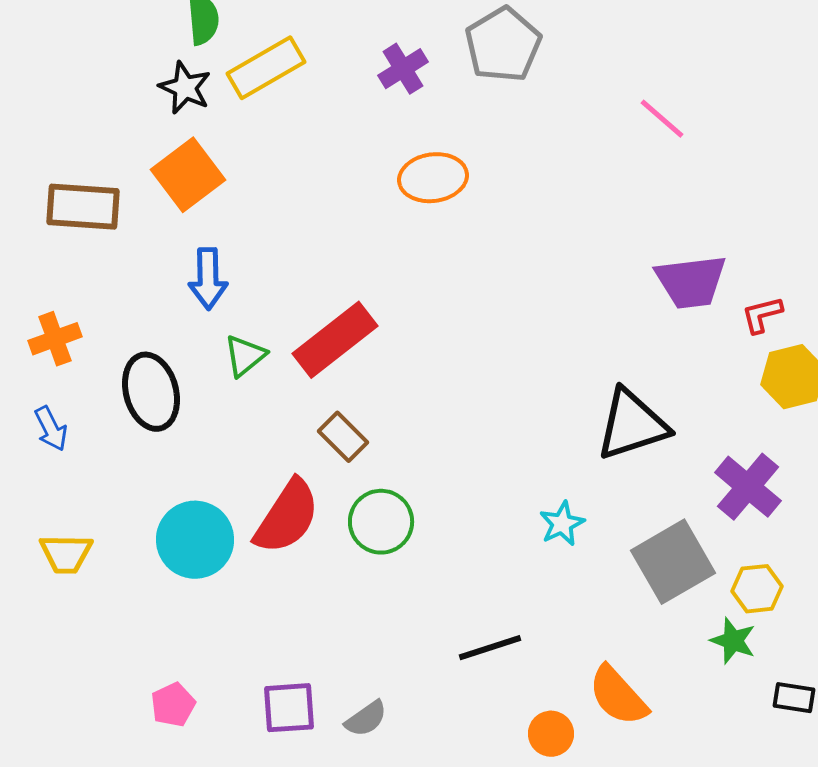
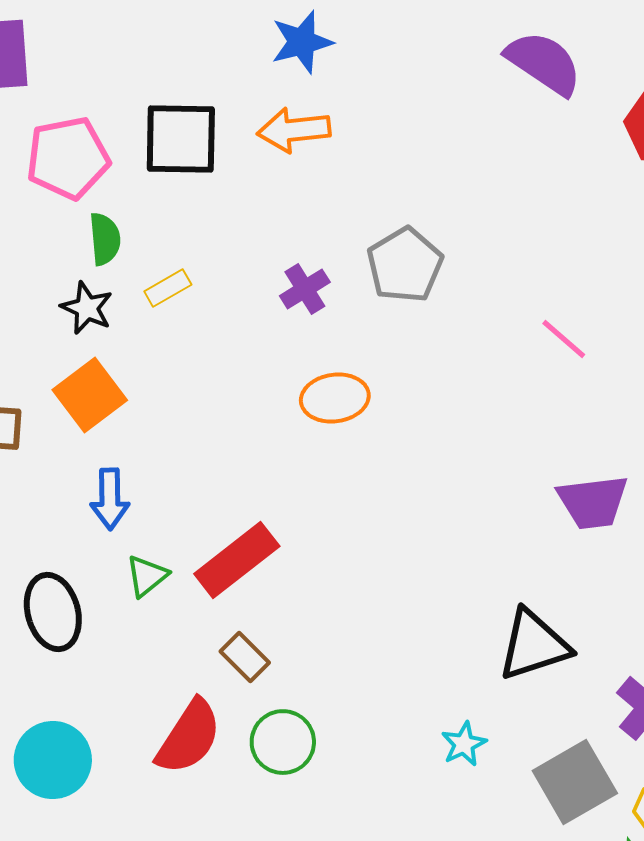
yellow rectangle: (266, 68) -> (168, 288), size x0.6
cyan circle: (195, 540) -> (53, 760), moved

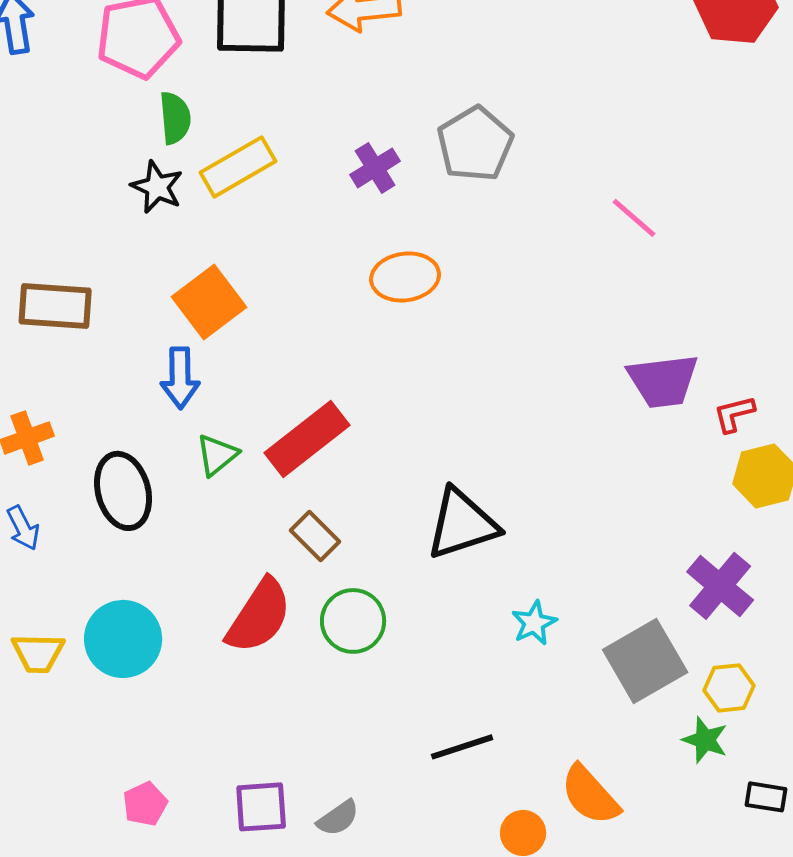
yellow rectangle: (168, 288) -> (238, 167), size x1.6
orange square: (90, 395) -> (209, 302), moved
black triangle: (534, 645) -> (462, 524), moved

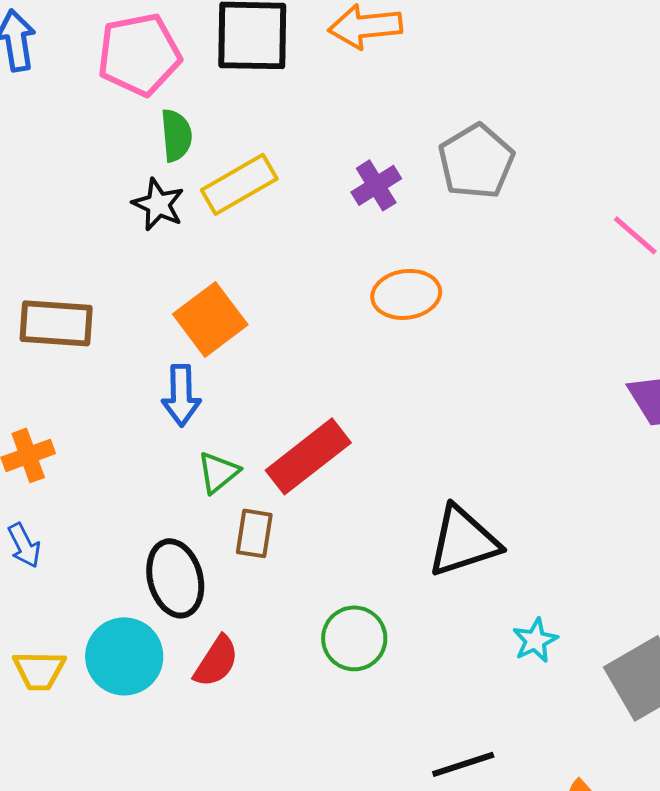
black ellipse: (123, 491) -> (175, 578), moved
brown rectangle: (315, 536) -> (254, 533), moved, turned 54
red semicircle: (259, 616) -> (216, 661), moved, size x0.7

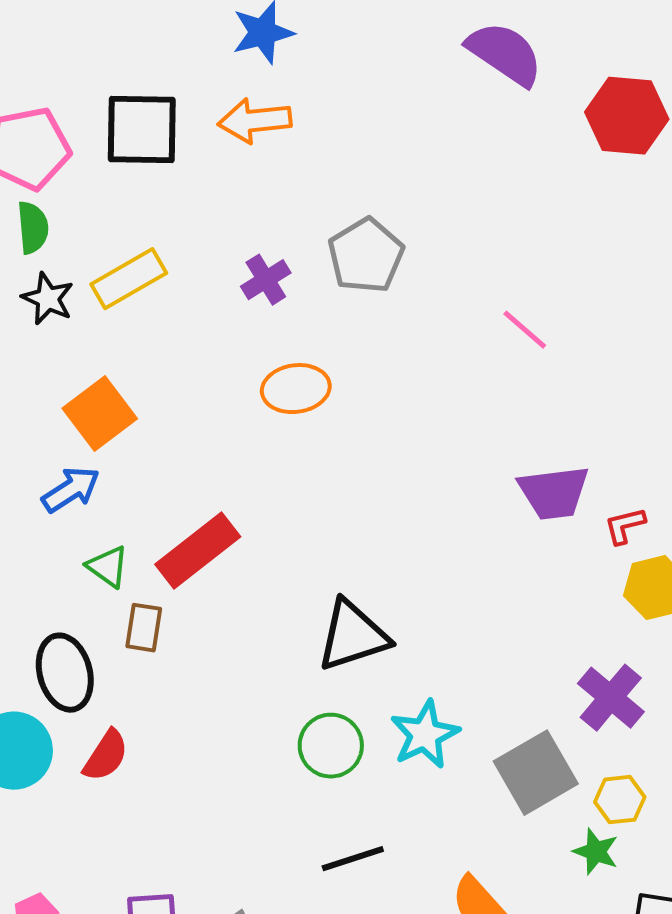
green semicircle: (176, 135) -> (33, 228), moved
blue arrow: (181, 395) -> (71, 490), turned -122
green triangle: (218, 472) -> (108, 567), turned -45
green circle: (354, 638) -> (331, 746), moved
cyan star: (535, 640) -> (425, 735), size x1.5

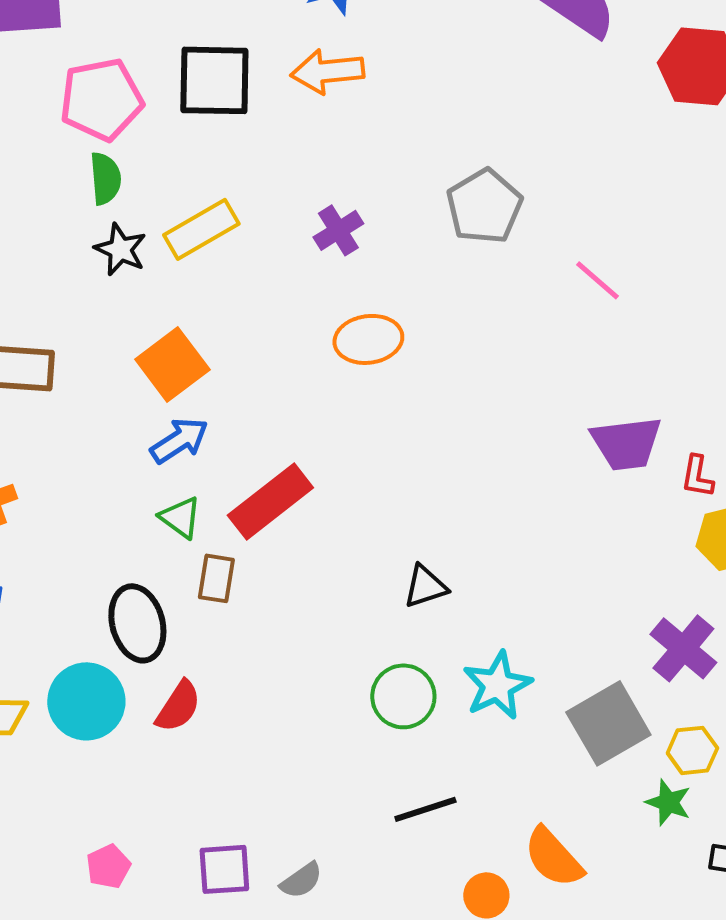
gray pentagon: (366, 256) -> (484, 206), moved
blue arrow: (71, 490) -> (179, 440), moved
red L-shape: (625, 526) -> (697, 476), turned -66
black triangle: (353, 636) -> (425, 586), size x0.6

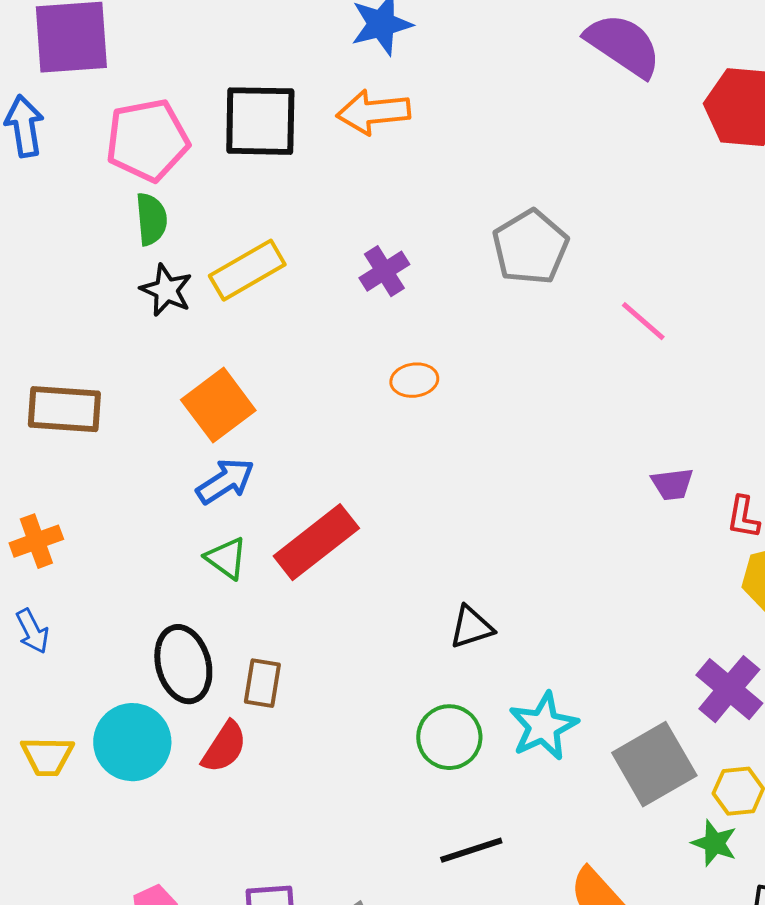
orange ellipse: (368, 339) -> (414, 380), size x0.7
purple trapezoid: (626, 443) -> (672, 484), size x0.6
brown rectangle: (216, 578) -> (262, 683), moved

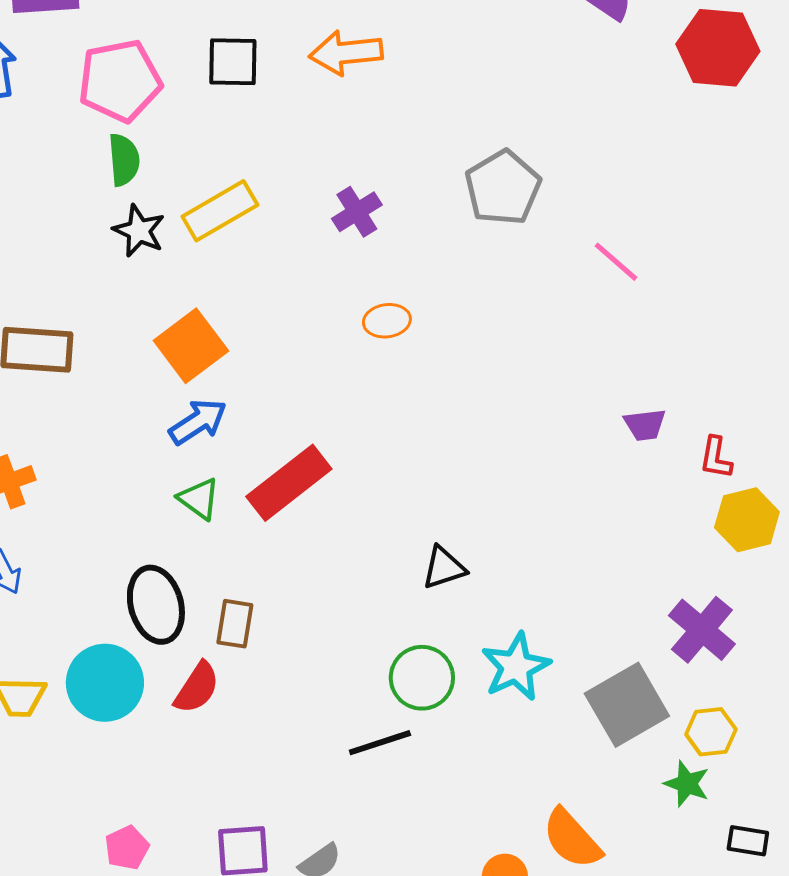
black square: (260, 121) -> (233, 62), size x0.7
black line: (471, 850) -> (380, 743), moved

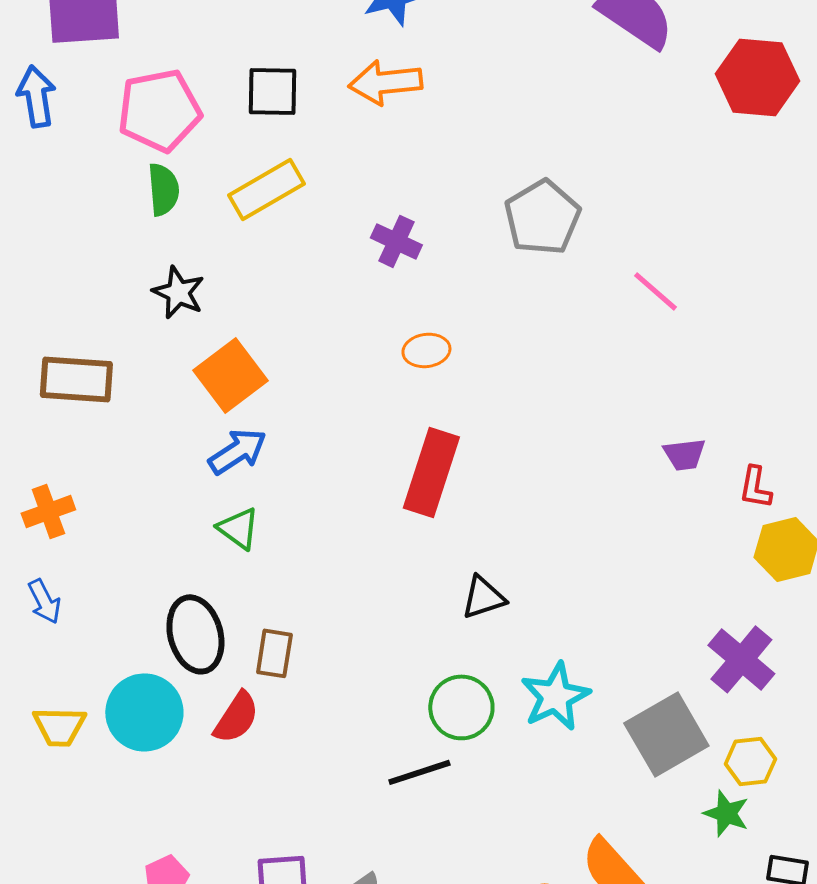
yellow rectangle: (220, 211) -> (266, 189), moved
purple cross: (357, 212) -> (396, 241), turned -33
black star: (139, 231) -> (178, 292), moved
red rectangle: (289, 483) -> (431, 472), moved, turned -34

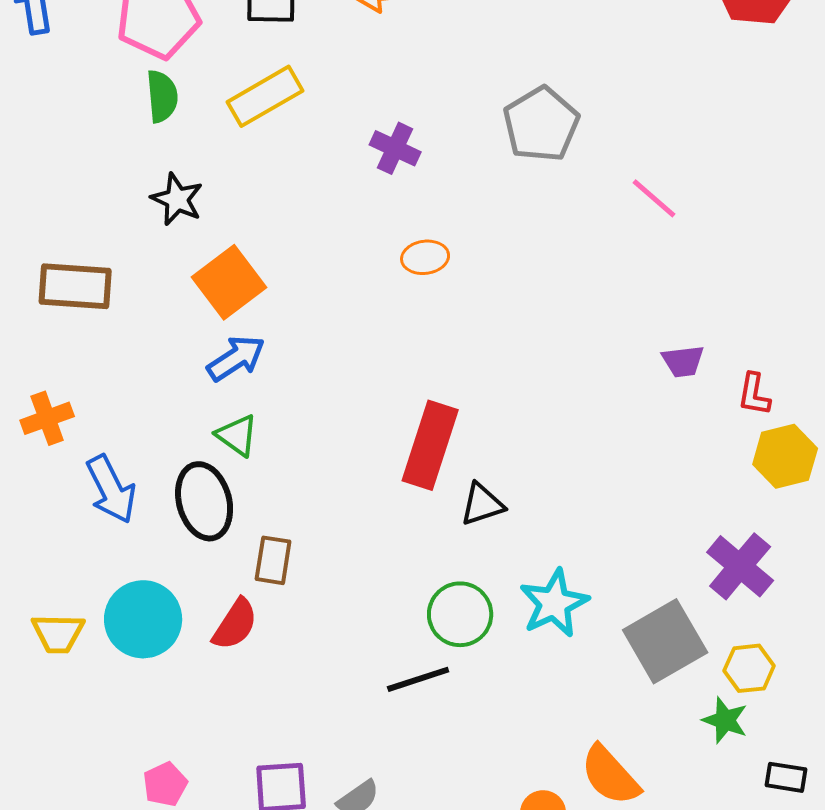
red rectangle: (431, 472) -> (430, 445), moved
blue arrow: (44, 601) -> (111, 489), moved, size x1.5
black ellipse: (195, 634) -> (204, 501), moved

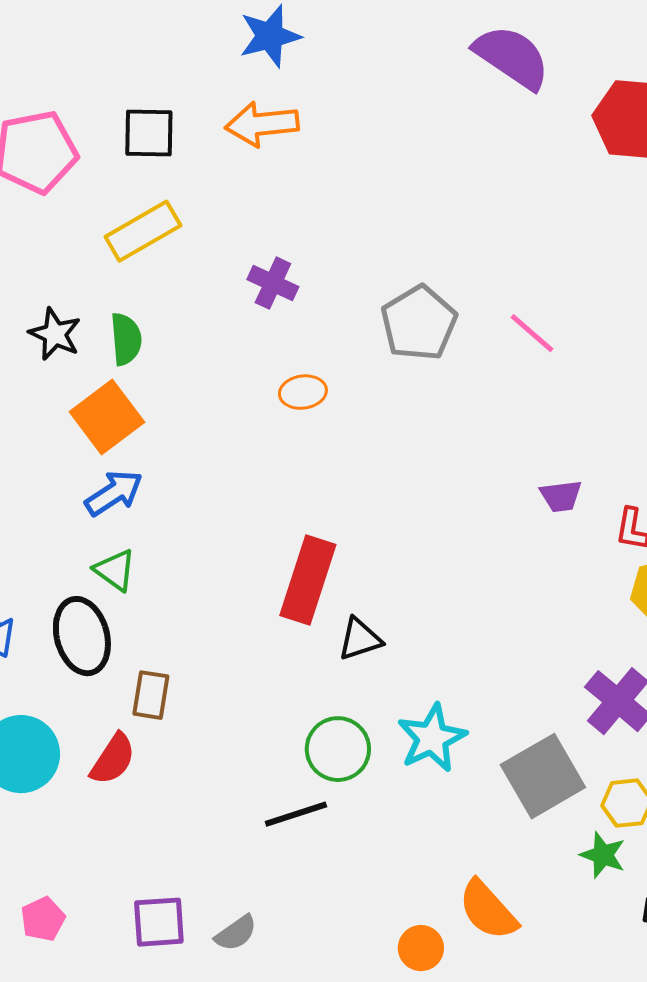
green semicircle: (162, 96) -> (126, 339), moved
gray pentagon: (541, 124) -> (419, 323), moved

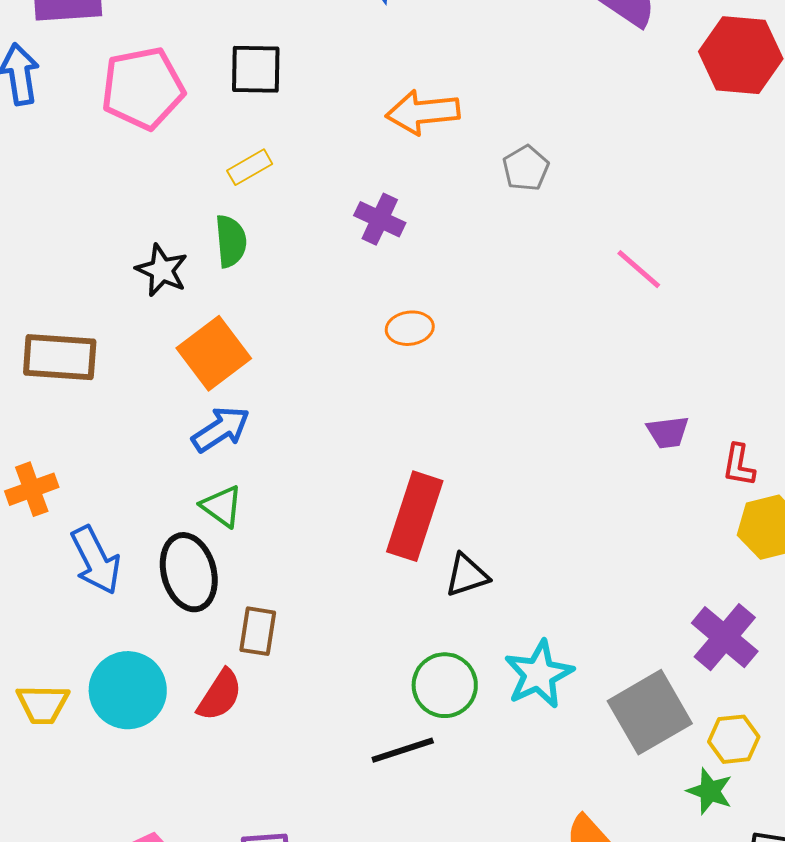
orange arrow: (262, 124) -> (423, 112), moved
yellow rectangle: (143, 231) -> (250, 167), size x0.6
gray pentagon: (419, 323) -> (526, 168), moved, size x0.6
green semicircle: (126, 339) -> (231, 241), moved

